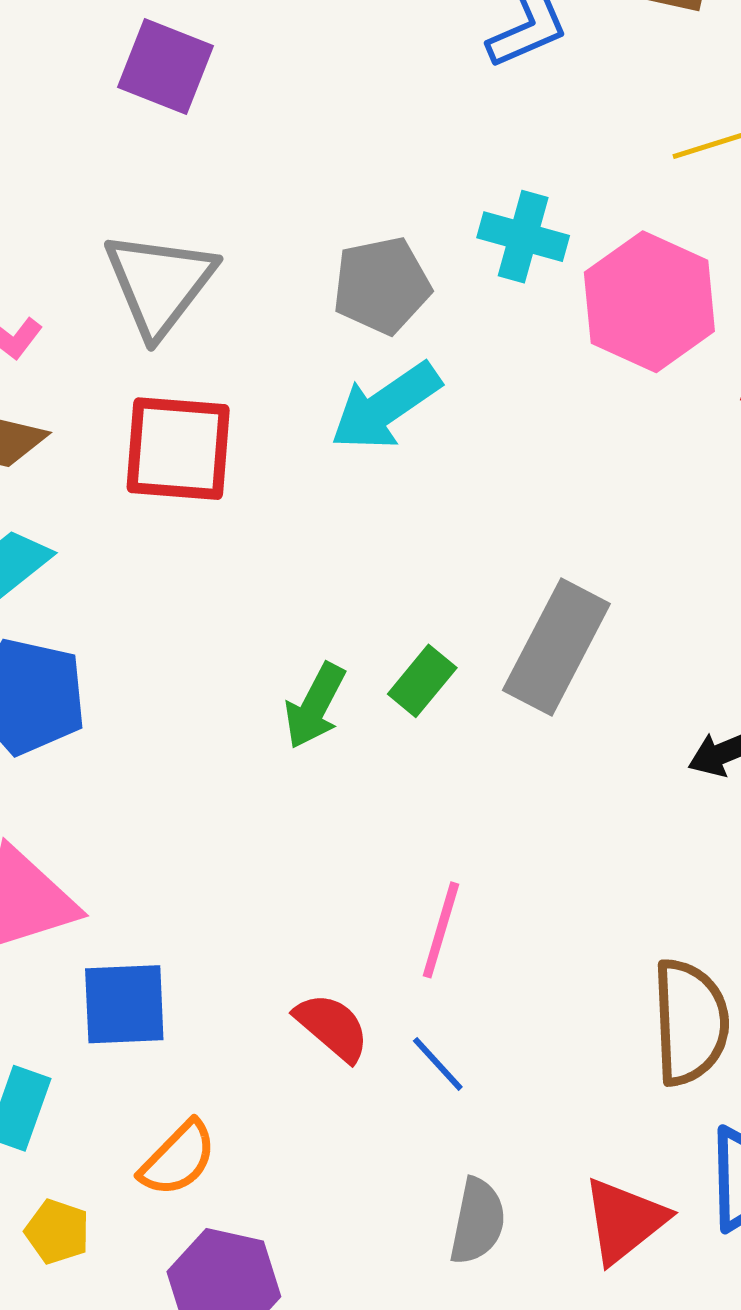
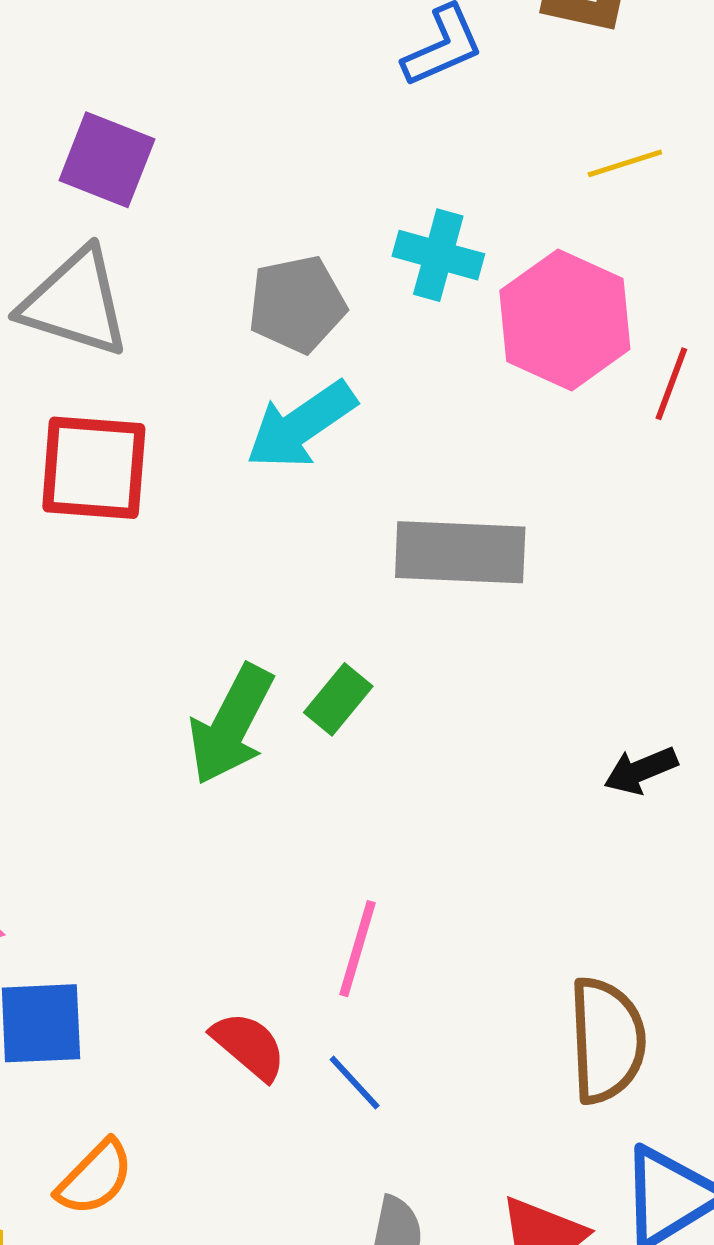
purple square: (165, 67) -> (107, 160), moved
gray triangle: (160, 283) -> (75, 303), turned -50
gray rectangle: (556, 647) -> (460, 552), moved, turned 65
green arrow: (315, 706) -> (231, 725), size x1.4

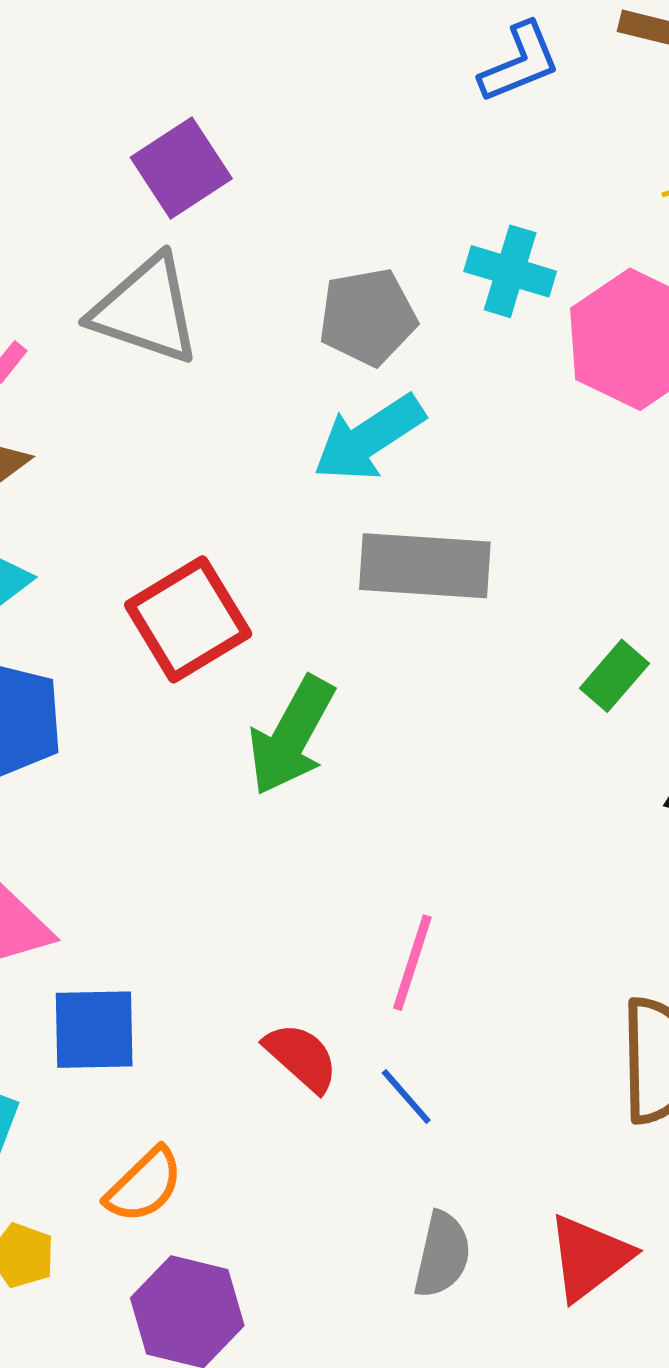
purple square: (107, 160) -> (181, 168), turned 34
red square: (94, 468) -> (188, 619), moved, turned -37
gray rectangle: (460, 552) -> (425, 566), moved
green rectangle: (338, 699) -> (614, 676), moved

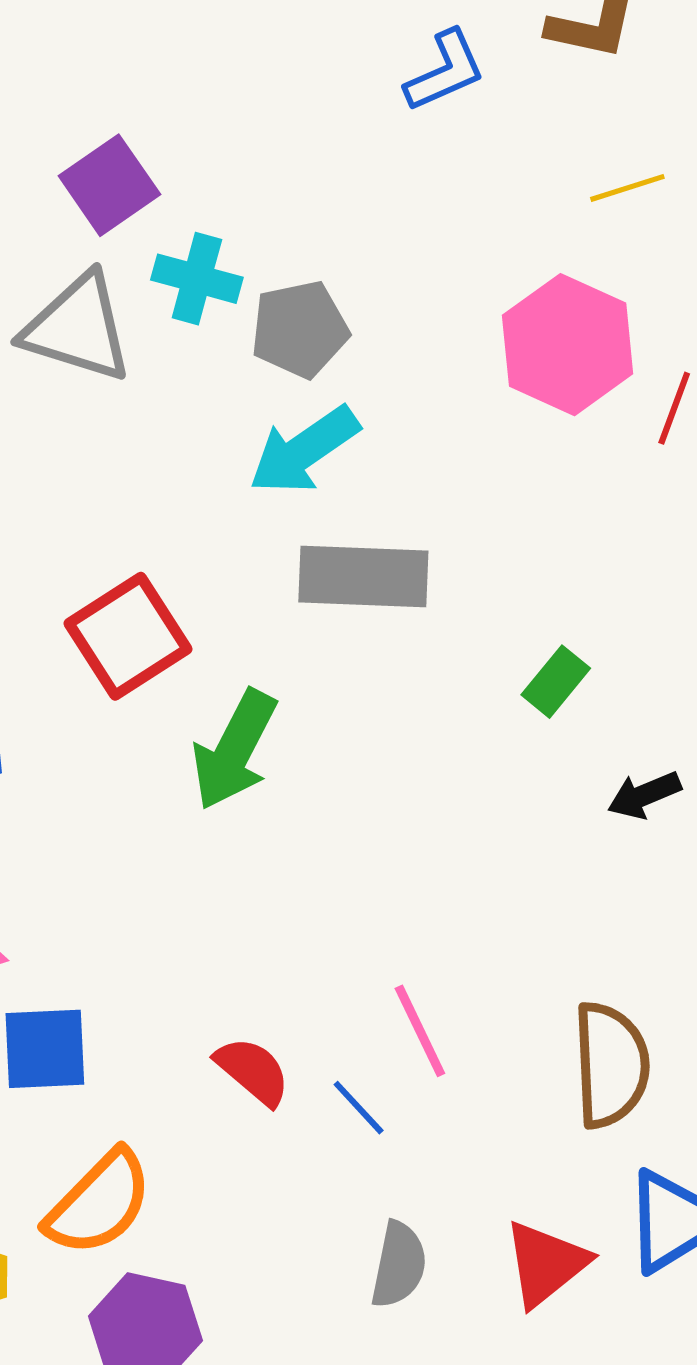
cyan cross: (510, 271) -> (197, 279), moved
pink line: (412, 963) -> (420, 1031), moved, turned -42
orange semicircle: (144, 1185) -> (99, 1203), size x1.4

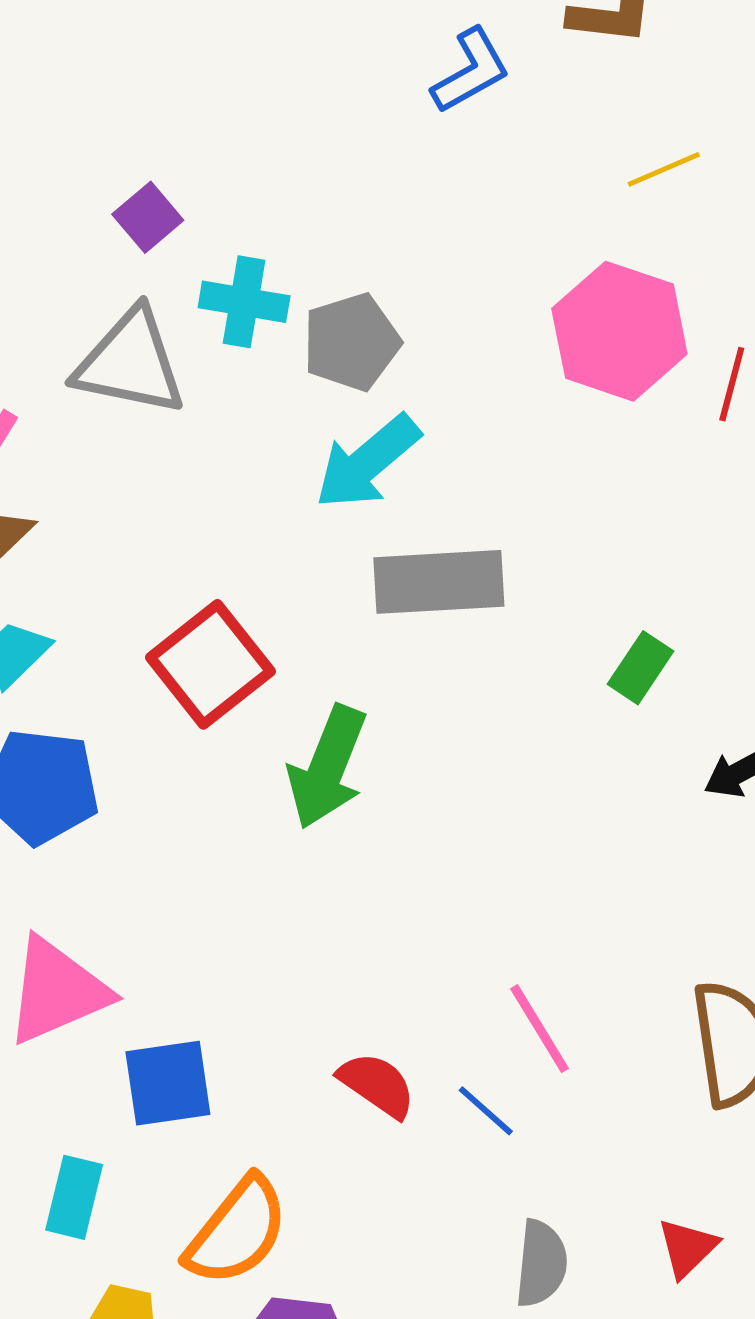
purple square: (109, 185) -> (148, 217), size x0.7
red triangle: (546, 1264) -> (687, 1248), size x0.7

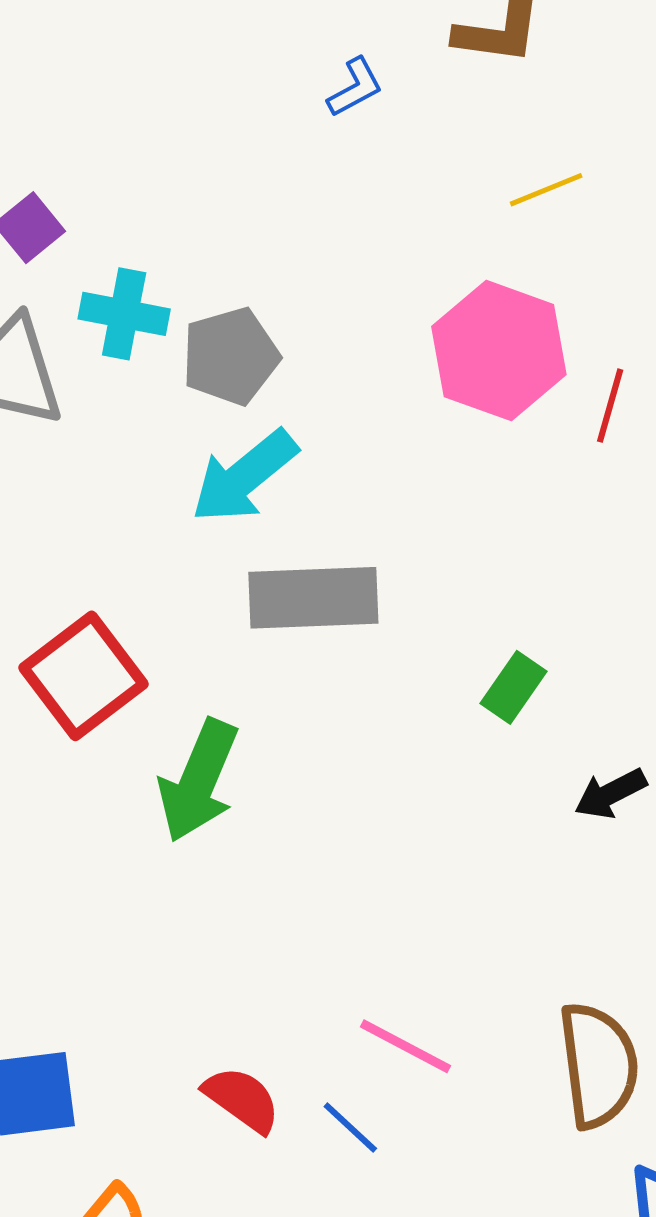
blue L-shape: (471, 71) -> (355, 87), size x0.7
pink line: (539, 1029) -> (405, 1046), turned -32

